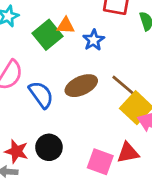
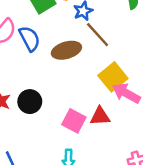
brown line: (125, 87) -> (98, 35), moved
blue semicircle: (41, 95) -> (30, 39), moved

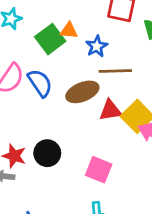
brown line: (98, 35) -> (115, 71), turned -44
red triangle: (100, 116) -> (110, 110), moved

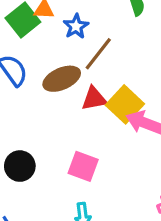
brown line: (115, 71) -> (98, 54), turned -48
black circle: (47, 153) -> (20, 166), moved

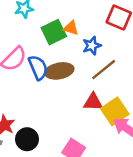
brown ellipse: (62, 79) -> (59, 71), moved

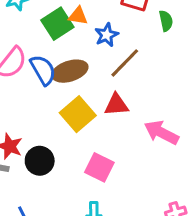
yellow square: (115, 111) -> (78, 114), moved

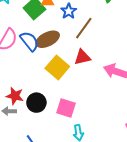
pink square: (99, 167) -> (66, 108), moved

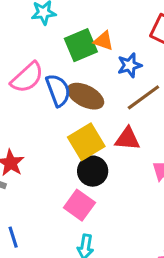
brown ellipse: (48, 39) -> (85, 96), turned 35
black circle: (36, 103) -> (93, 171), moved

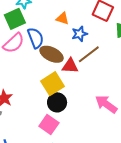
green square: (81, 45) -> (15, 19), moved
blue semicircle: (58, 90) -> (36, 38), moved
red triangle: (127, 139) -> (70, 66), moved

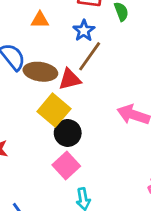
blue star: (80, 34) -> (84, 31), moved
pink square: (49, 125) -> (66, 166), turned 30

